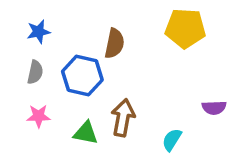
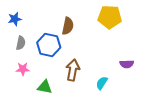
blue star: (39, 32) -> (15, 19), moved
green triangle: (86, 133) -> (45, 87), moved

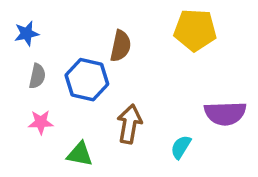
purple semicircle: (127, 64) -> (225, 113), size x1.6

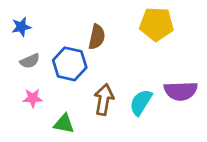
gray semicircle: (37, 76) -> (30, 61), turned 54
cyan semicircle: (181, 147) -> (141, 102), moved, size x1.4

